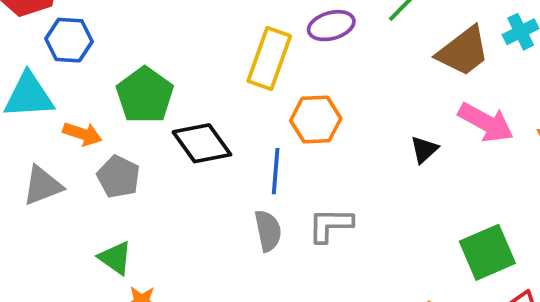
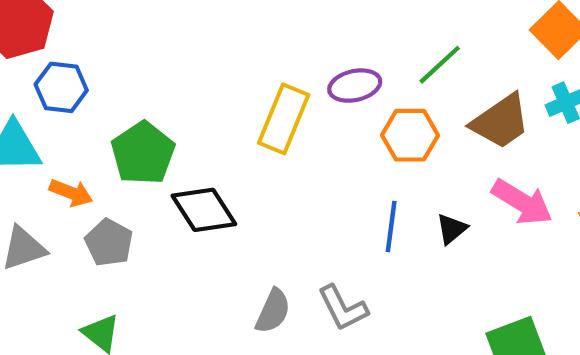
orange hexagon: (316, 119) -> (410, 135), moved
blue line: (276, 171) -> (391, 227), moved
gray L-shape: (330, 225) -> (343, 308), turned -120
gray semicircle: (268, 231) -> (273, 311), turned 33

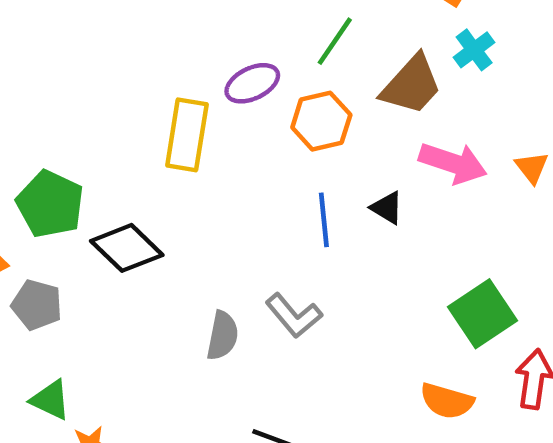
black triangle: (452, 229) -> (387, 208), turned -36

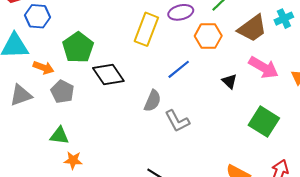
blue line: (324, 220) -> (179, 69), moved, turned 45
green square: (482, 314) -> (264, 122), moved, turned -36
gray semicircle: (222, 336) -> (153, 101), moved
green triangle: (50, 400) -> (59, 136), turned -30

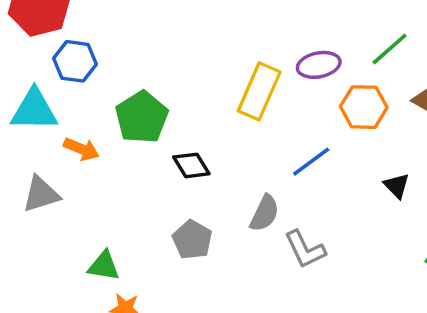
black diamond: (108, 75) -> (191, 165), size x0.7
gray pentagon: (62, 92) -> (192, 240), moved

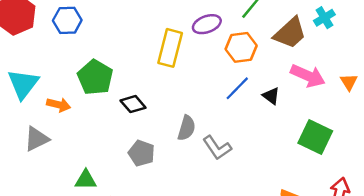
blue hexagon: (75, 61) -> (67, 20), moved
cyan triangle: (34, 110) -> (23, 84), turned -44
blue line: (311, 162) -> (237, 88), moved

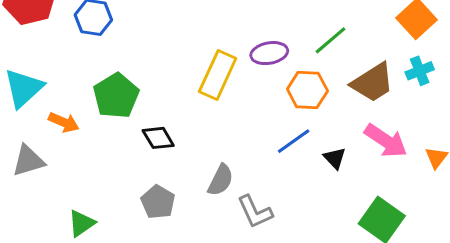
green triangle: (86, 180) -> (81, 223), turned -45

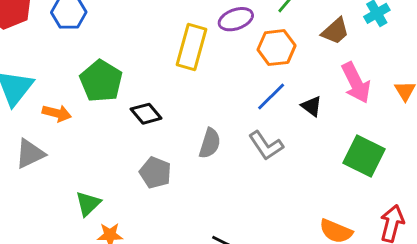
brown trapezoid: (373, 83) -> (335, 31), size x0.7
pink arrow: (386, 141) -> (356, 83), turned 39
gray L-shape: (255, 212) -> (266, 146), moved

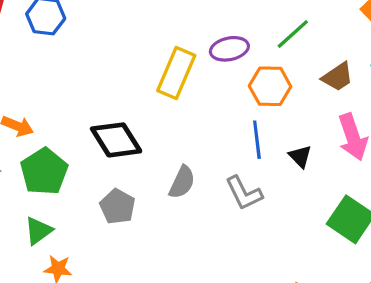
green pentagon: (101, 81) -> (44, 171), moved
blue line: (271, 97) -> (257, 140), turned -60
black diamond: (146, 114) -> (116, 140), size x1.5

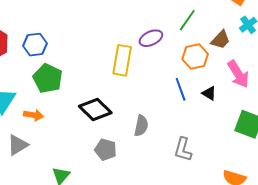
orange hexagon: (270, 86) -> (195, 57), moved
green pentagon: (44, 171) -> (48, 78), moved
gray L-shape: (244, 193) -> (183, 149), moved, turned 55

